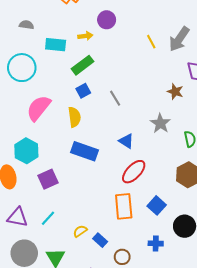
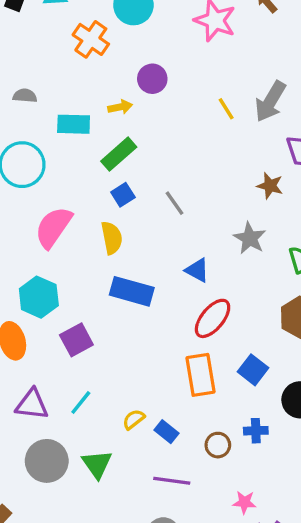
brown circle: (122, 257) -> (218, 445), moved

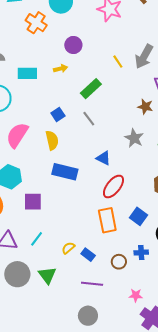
yellow arrow: (120, 107) -> (61, 69), moved
green rectangle: (119, 154) -> (91, 89), moved
purple square: (76, 340) -> (33, 202), turned 30

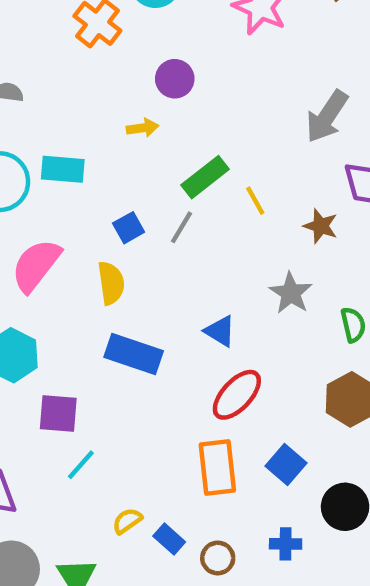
yellow line: (118, 62) -> (255, 201), moved
cyan rectangle: (27, 73) -> (63, 169), moved
gray line: (89, 119) -> (182, 227), moved, turned 63
cyan line: (37, 239) -> (81, 465), moved
brown circle: (119, 262) -> (218, 558), moved

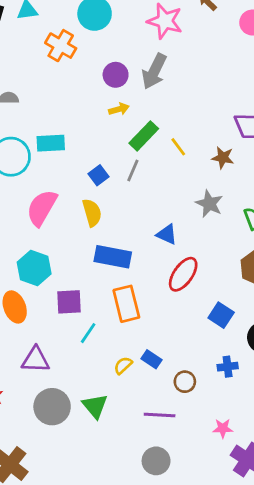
gray arrow: (327, 116) -> (154, 71), moved
yellow arrow: (143, 128) -> (119, 109), moved
orange rectangle: (217, 468) -> (126, 304), moved
blue rectangle: (169, 539) -> (152, 359), moved

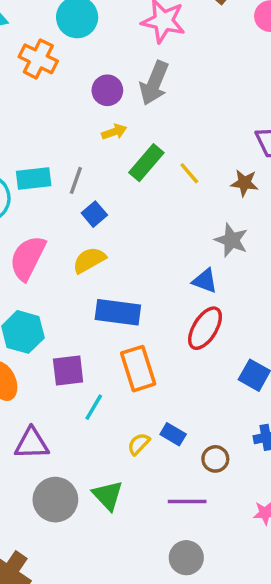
gray line: (133, 170) -> (76, 180), moved
yellow semicircle: (92, 213) -> (89, 260), turned -100
blue triangle: (167, 234) -> (205, 281), moved

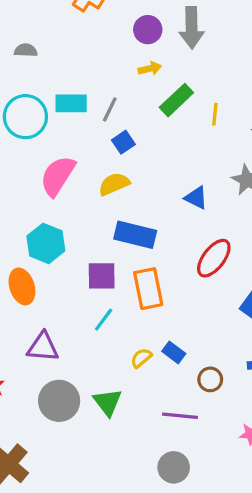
gray arrow: (154, 83) -> (192, 28), turned -30
yellow line: (189, 173) -> (215, 114), turned 40
blue triangle: (205, 281) -> (196, 198), moved
purple square: (68, 371) -> (102, 276), moved

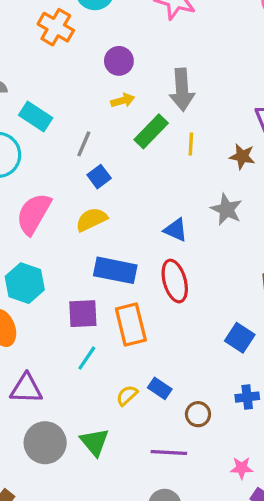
gray arrow: (192, 28) -> (182, 90), moved
cyan rectangle: (71, 103) -> (36, 116), moved, turned 36
red ellipse: (214, 258) -> (175, 281), moved, turned -51

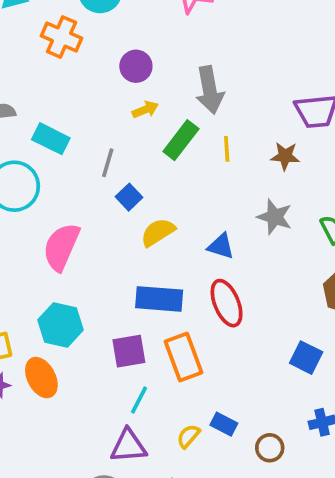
yellow semicircle: (91, 220) -> (158, 232), moved
purple triangle: (26, 389) -> (128, 446), moved

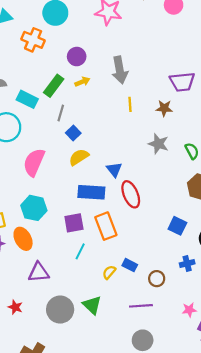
green rectangle: (181, 140) -> (54, 86), moved
yellow semicircle: (158, 232) -> (79, 157), moved
blue triangle: (221, 246) -> (114, 170), moved, turned 35
purple triangle: (128, 446) -> (39, 272), moved

